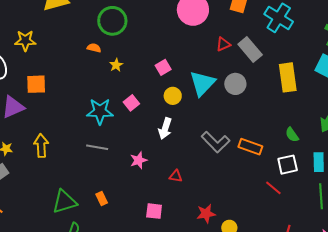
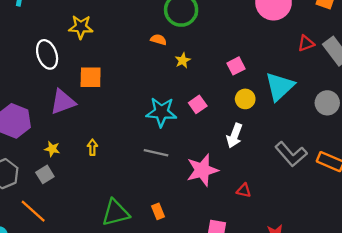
gray circle: (235, 84) -> (327, 103), moved
yellow arrow: (41, 145) -> (92, 147), size x0.6
pink star: (139, 160) -> (202, 170), size x1.6

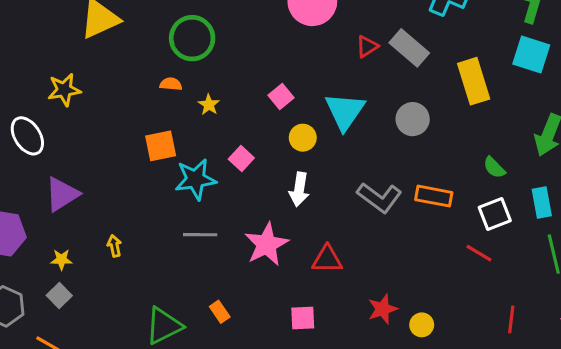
orange square: (91, 77) -> (161, 146), moved
red triangle: (244, 190) -> (327, 259), size x1.5

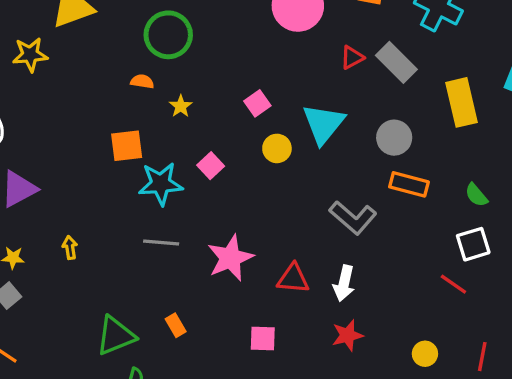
yellow star: (64, 90) -> (30, 55), moved
white arrow: (299, 189) -> (344, 283), moved
orange rectangle: (434, 196) -> (409, 184), moved
yellow circle: (422, 325) -> (425, 354), moved

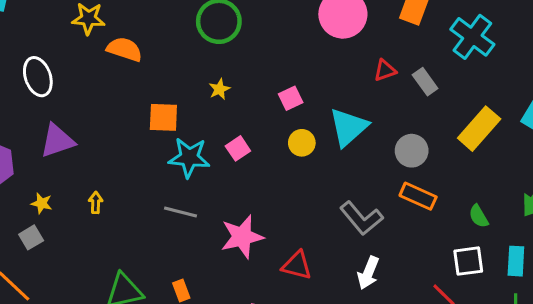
gray rectangle: (396, 62) -> (425, 82), size x0.7
orange semicircle: (142, 82) -> (124, 49), moved, size x1.6
yellow rectangle: (461, 102) -> (479, 129), turned 45
white arrow: (344, 283) -> (368, 273), moved

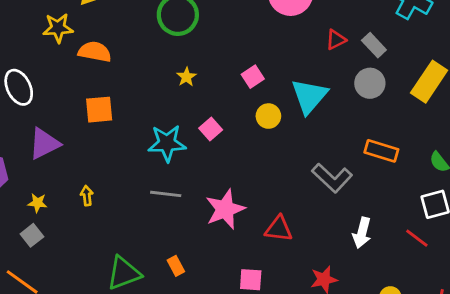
orange square: (163, 117) -> (99, 110), moved
gray circle: (412, 151) -> (370, 83), moved
white arrow: (368, 273) -> (362, 233), moved

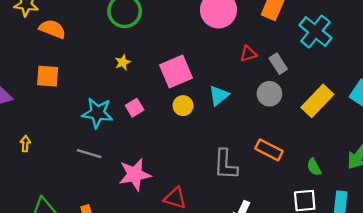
pink square: (253, 77) -> (176, 72), size x1.8
cyan triangle: (309, 96) -> (219, 95), size x0.7
gray L-shape: (332, 178) -> (225, 165), turned 40

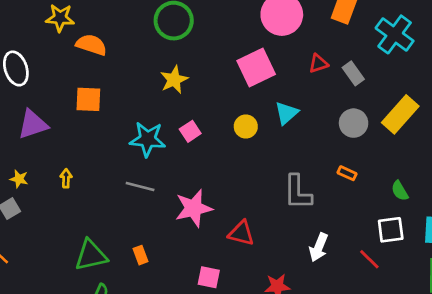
yellow star: (123, 62) -> (174, 80), size x1.5
pink square: (176, 72) -> (256, 67), moved
gray circle: (269, 94) -> (354, 123), moved
orange rectangle: (269, 150) -> (347, 173), size x0.6

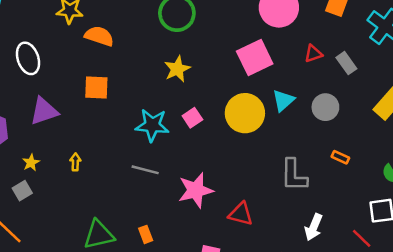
gray circle: (354, 123) -> (325, 107), moved
yellow circle: (246, 127) -> (245, 113), size x1.8
yellow star: (19, 179) -> (31, 163), turned 30

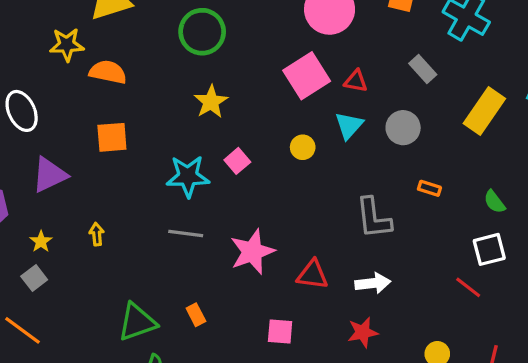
red triangle: (313, 54) -> (356, 81), moved, turned 36
yellow circle: (245, 113) -> (303, 147), size x0.5
white arrow: (314, 227) -> (373, 283), moved, turned -112

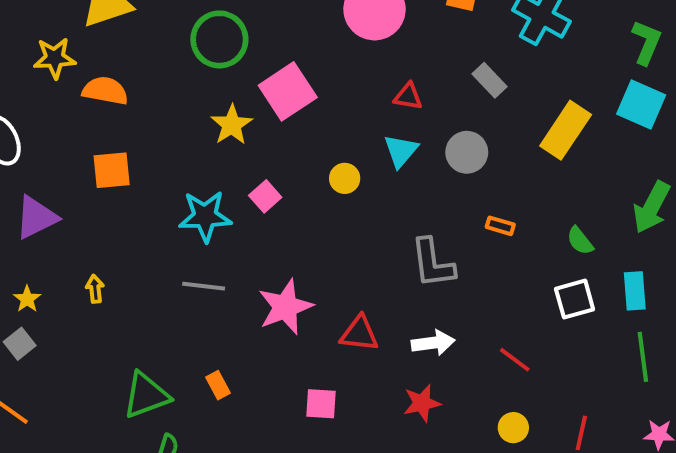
pink square: (307, 76) -> (288, 91), moved
red line: (468, 287) -> (515, 360), moved

